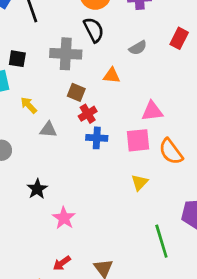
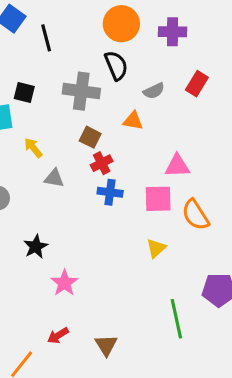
red rectangle: (179, 38) -> (197, 84), moved
gray semicircle: (138, 48) -> (154, 91), moved

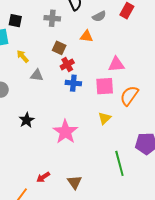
gray cross: (81, 91) -> (52, 18), size x0.7
orange semicircle: (195, 215) -> (129, 96), turned 70
pink star: (64, 283) -> (65, 132), moved, size x1.4

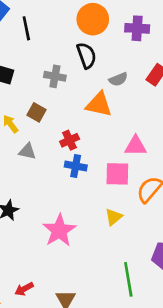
orange triangle: (86, 36) -> (99, 104), size x1.5
brown square: (59, 48) -> (36, 112), moved

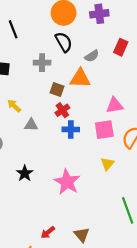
brown square: (36, 112) -> (57, 89), moved

